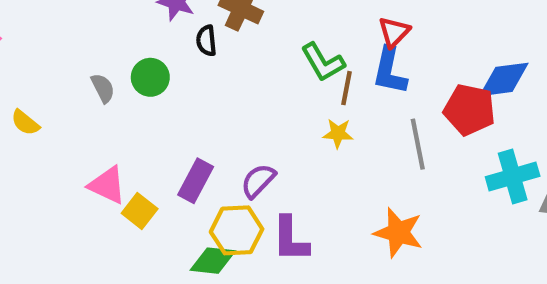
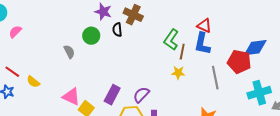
red triangle: (394, 32) -> (204, 26), turned -49
green L-shape: (323, 62) -> (171, 40), turned 65
green circle: (150, 77) -> (91, 36), moved
yellow semicircle: (25, 123) -> (33, 82), moved

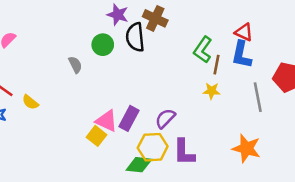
black semicircle: (117, 30) -> (135, 37), size x1.6
pink triangle: (71, 97) -> (106, 121), moved

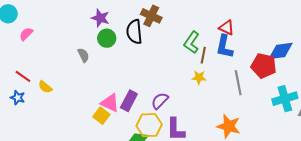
purple star: (118, 15) -> (100, 18), moved

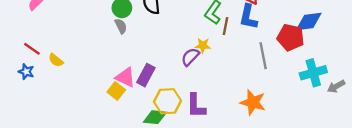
gray semicircle: (83, 55) -> (121, 26), moved
yellow star: (199, 77) -> (203, 45), moved
purple semicircle: (160, 101) -> (190, 57), moved

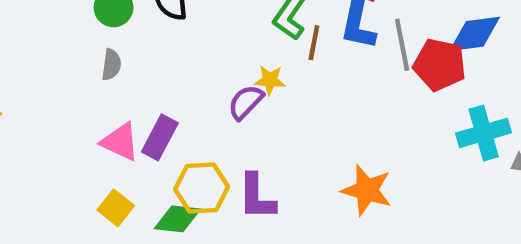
gray semicircle: (121, 26) -> (111, 65), moved, turned 35
gray line: (263, 56) -> (402, 45), moved
yellow square: (116, 91) -> (116, 208), moved

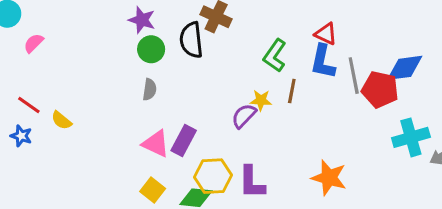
brown line: (314, 43) -> (292, 91), moved

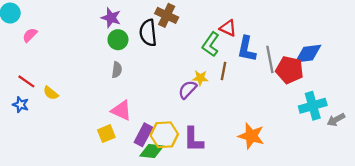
red triangle: (326, 34) -> (228, 28), moved
purple rectangle: (184, 141) -> (143, 135), moved
yellow square: (153, 190) -> (106, 134), moved, turned 30

